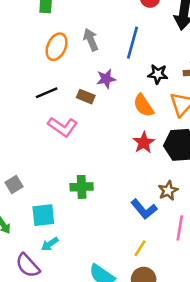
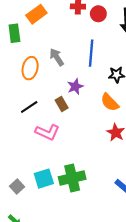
brown rectangle: (86, 97) -> (62, 104), turned 48
green cross: (82, 187) -> (72, 178), size x1.4
cyan square: (43, 215) -> (44, 179), moved

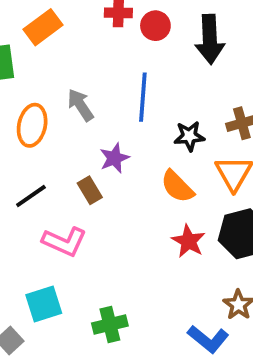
green cross: (72, 178) -> (110, 324), size x0.7
cyan square: (44, 179) -> (44, 304), moved

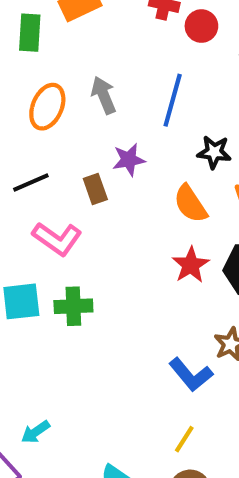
green cross: (110, 324) -> (73, 306), moved

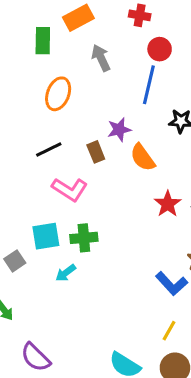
red circle: (201, 26) -> (160, 49), moved
gray arrow: (104, 95) -> (101, 58), moved
orange semicircle: (190, 204) -> (143, 157), moved
cyan arrow: (36, 432) -> (66, 273), moved

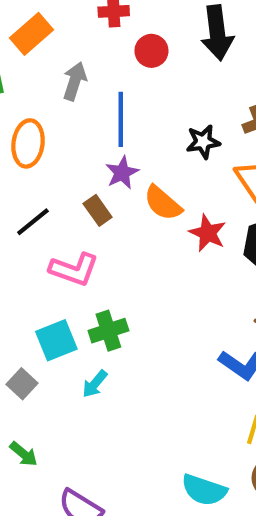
gray arrow: (101, 58) -> (75, 81), turned 56
blue line: (149, 85) -> (121, 119), moved
red star: (168, 204) -> (208, 233), moved

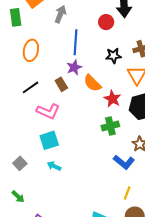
red circle: (151, 51) -> (106, 22), moved
gray arrow: (75, 81) -> (60, 14), moved
green cross: (108, 331) -> (110, 126), moved
cyan square: (56, 340) -> (49, 140), moved
cyan arrow: (95, 384) -> (54, 166), turned 72

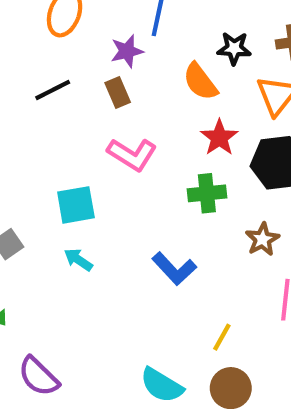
purple star: (74, 67) -> (127, 51), moved
orange semicircle: (92, 83) -> (200, 82), moved
pink L-shape: (48, 111) -> (132, 154), moved
blue L-shape: (124, 162) -> (174, 269), moved

